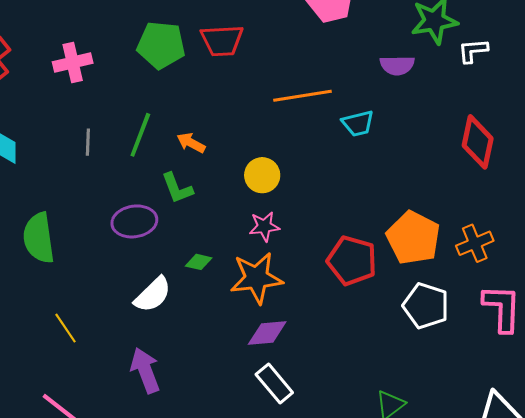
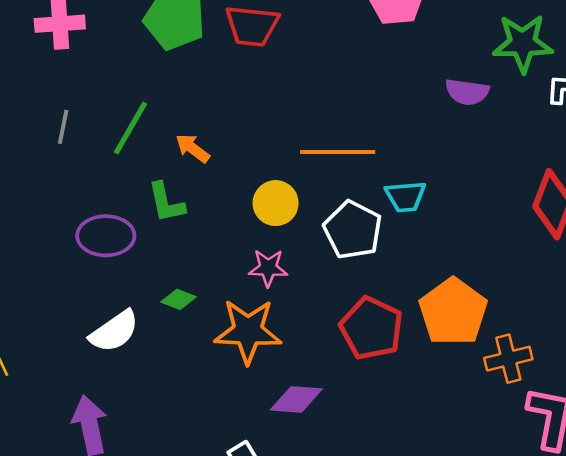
orange line: (303, 96) -> (338, 152), moved
cyan trapezoid: (358, 123) -> (406, 196), moved
orange cross: (475, 243) -> (508, 359), moved
white pentagon: (426, 306) -> (353, 230), moved
purple diamond: (267, 333) -> (296, 399), moved

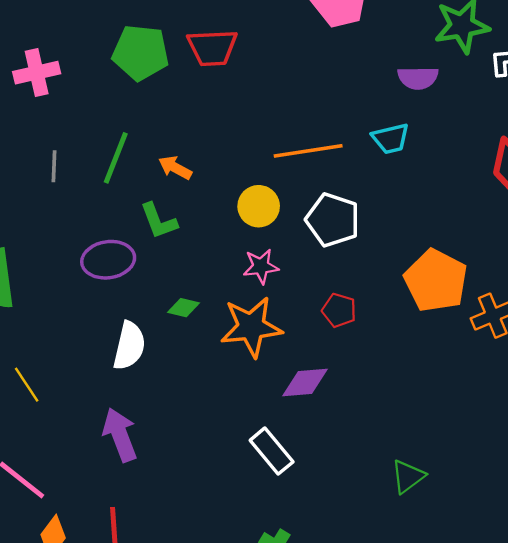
cyan trapezoid: (406, 196) -> (391, 139), moved
red pentagon: (371, 328) -> (339, 310), moved, size x0.6
white semicircle: (114, 331) -> (129, 346), turned -33

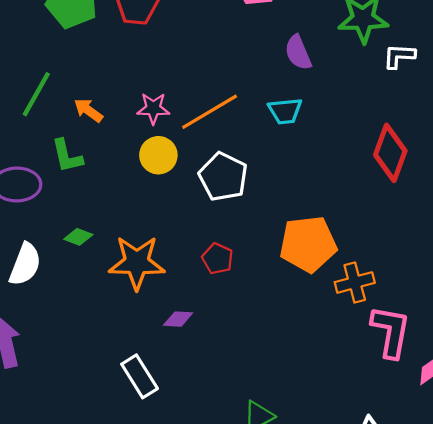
purple semicircle: (418, 78) -> (298, 53), moved, turned 60
orange line: (308, 151) -> (210, 112), turned -30
pink star: (261, 266) -> (153, 108), moved
orange pentagon: (436, 281) -> (308, 244), turned 30
purple diamond: (305, 383) -> (178, 319), size x0.7

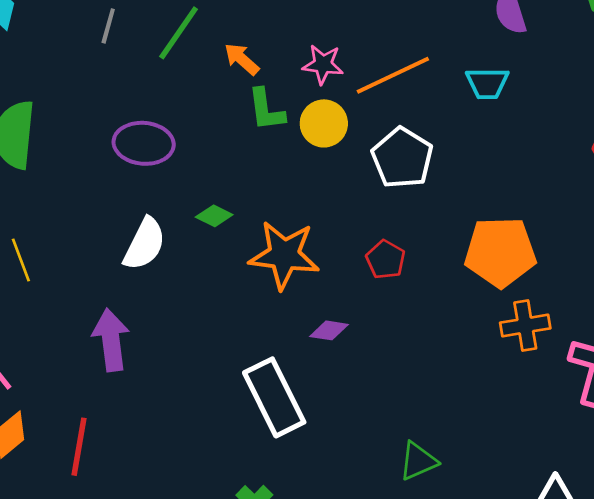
green L-shape: (67, 156) -> (266, 110), moved
orange cross: (355, 282) -> (525, 326), moved
white rectangle: (140, 376) -> (274, 397), size x1.4

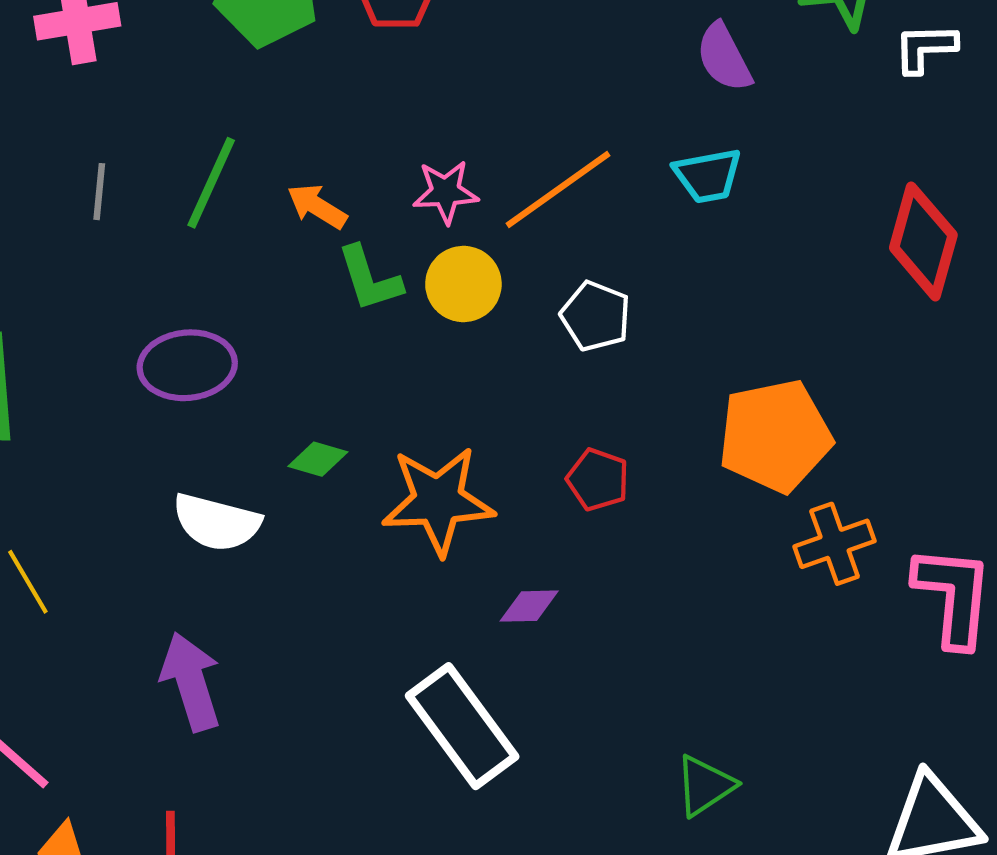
white pentagon: (402, 158) -> (596, 316), size x0.7
white semicircle: (144, 244) -> (217, 522), turned 88

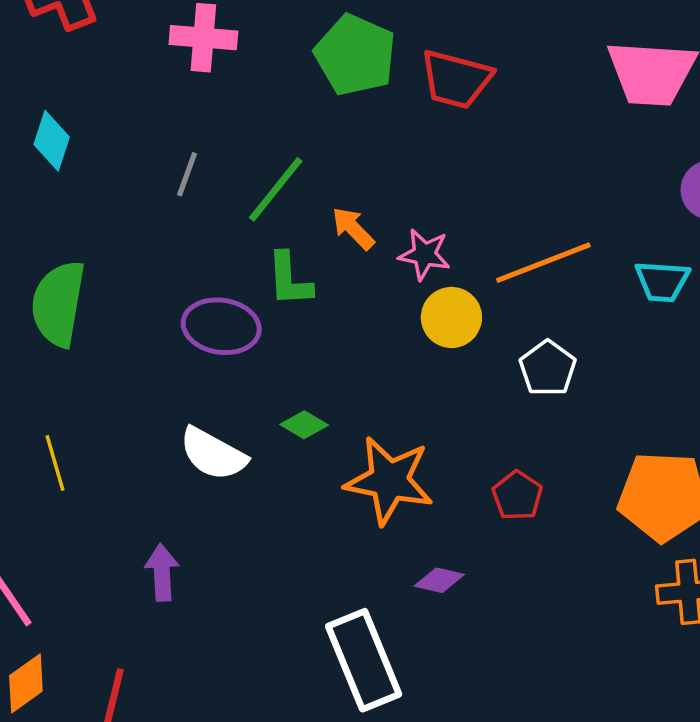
pink star: (446, 192) -> (424, 254), moved
green L-shape: (370, 279) -> (289, 279), moved
purple arrow: (191, 682) -> (162, 572), size x0.7

